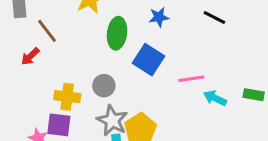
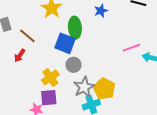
blue square: (149, 60) -> (65, 43), moved
yellow cross: (67, 97) -> (50, 77), turned -30
gray star: (112, 121) -> (84, 87), turned 30

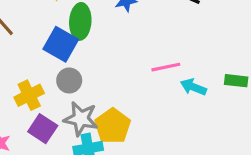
gray star: (84, 87) -> (81, 119), turned 30
purple square: (49, 98) -> (43, 129), moved, turned 30

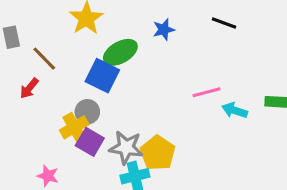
green ellipse: (80, 21) -> (120, 52), turned 60
gray circle: (69, 81) -> (87, 112), moved
purple square: (43, 129) -> (90, 142), moved

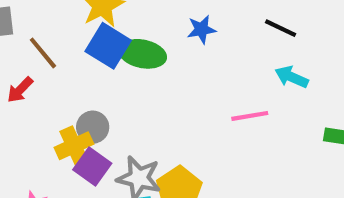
green ellipse: (120, 52) -> (143, 54), turned 36
blue square: (102, 76) -> (108, 46), moved
cyan arrow: (235, 110) -> (292, 77), moved

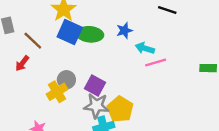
blue star: (201, 29) -> (124, 31), moved
cyan arrow: (292, 77) -> (145, 48), moved
purple square: (92, 167) -> (95, 85), moved

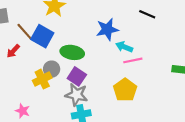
blue star: (124, 31) -> (107, 29), size x1.5
blue square: (70, 32) -> (42, 36), moved
green ellipse: (90, 34) -> (72, 52), moved
yellow pentagon: (120, 109) -> (125, 90), moved

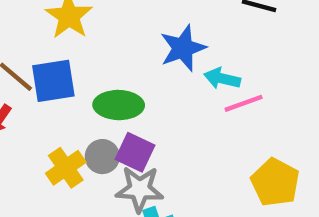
blue square: (42, 36) -> (53, 81), turned -30
gray circle: (52, 69) -> (102, 157), moved
yellow pentagon: (125, 90) -> (275, 182), moved

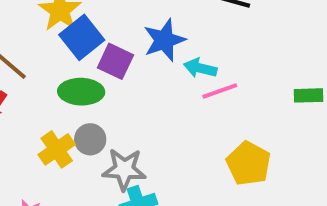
blue square: (53, 81) -> (82, 37), moved, turned -30
green ellipse: (119, 105) -> (81, 92), moved
purple square: (135, 152) -> (115, 61), moved

